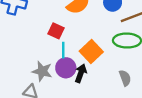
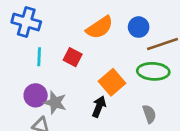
cyan line: (63, 50) -> (39, 57), moved
purple circle: (66, 68) -> (36, 95), moved

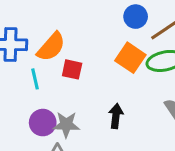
orange semicircle: (100, 27) -> (51, 47), moved
orange square: (112, 82) -> (130, 58), moved

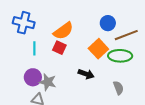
orange semicircle: (51, 47) -> (63, 31), moved
black arrow: (116, 116) -> (86, 74), moved, turned 91

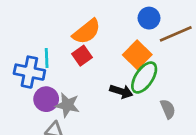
blue cross: (24, 23) -> (29, 72), moved
red square: (59, 48) -> (82, 56), turned 32
green ellipse: (120, 56) -> (144, 78), moved, turned -55

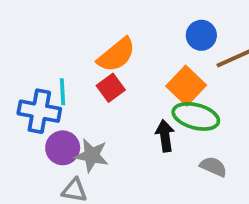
green ellipse: (144, 78) -> (196, 116), turned 72
black arrow: (121, 91) -> (165, 136), turned -115
gray semicircle: (168, 109) -> (213, 167), moved, turned -42

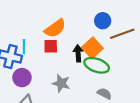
red square: (111, 88) -> (51, 46), turned 32
black arrow: (165, 136) -> (78, 53), moved
gray star: (92, 155) -> (61, 83), moved

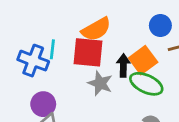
red square: (51, 46) -> (88, 52), size x1.6
purple circle: (22, 78) -> (43, 104), moved
gray star: (61, 83) -> (100, 83), moved

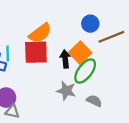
gray star: (100, 83) -> (66, 91), moved
green ellipse: (146, 84) -> (85, 71), turned -70

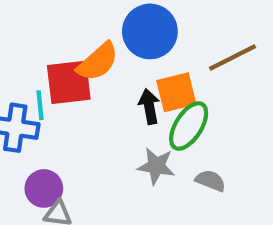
blue circle: (90, 24) -> (150, 31), moved, size x1.6
red square: (36, 52) -> (69, 82), moved
orange square: (80, 53) -> (176, 92), turned 35

